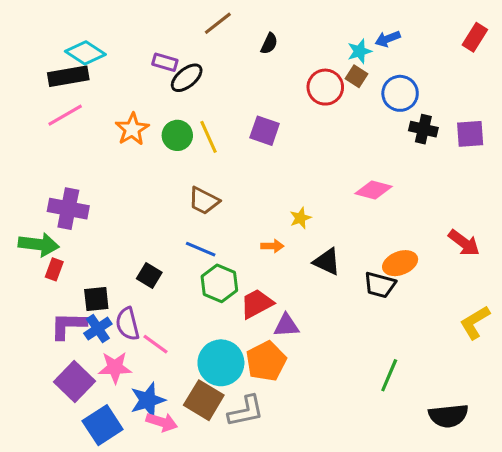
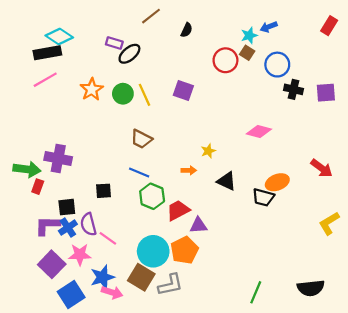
purple cross: (68, 209) -> (58, 158), moved
black square: (149, 276) -> (104, 191), turned -35
green line: (389, 375) -> (256, 292), moved

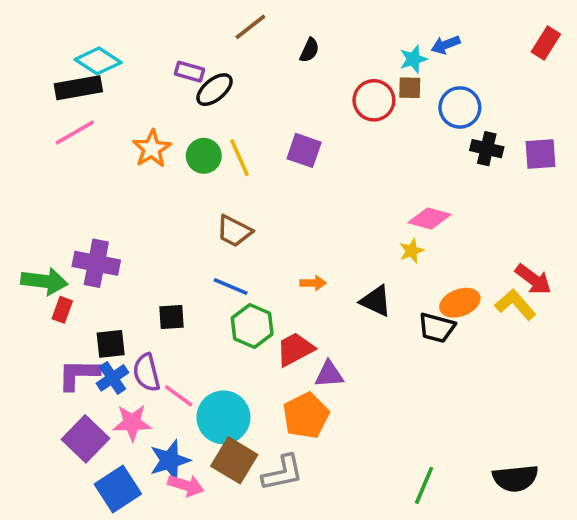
brown square: (247, 53) -> (410, 88), turned -32
yellow star: (208, 151) -> (412, 251), moved
yellow L-shape: (329, 223) -> (515, 304), moved, turned 80
cyan circle: (153, 251) -> (223, 417), moved

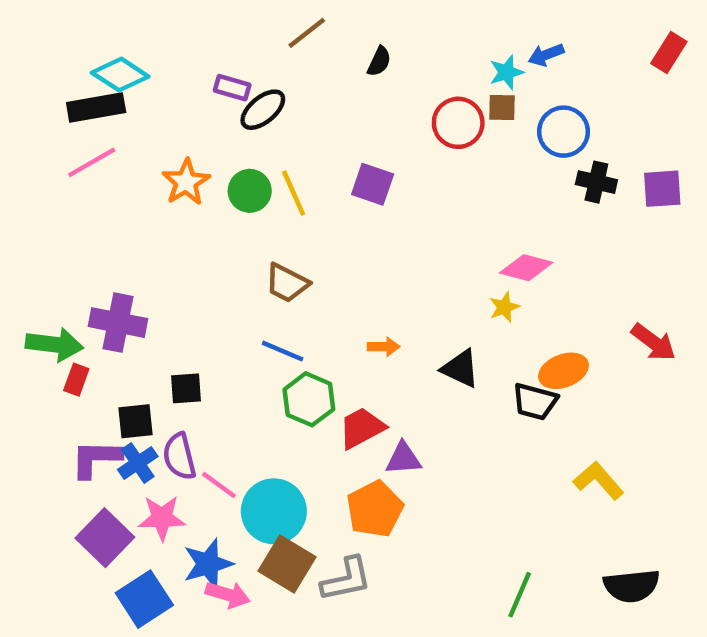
yellow L-shape: (515, 304) -> (599, 481), moved
black square: (172, 317) -> (186, 388), moved

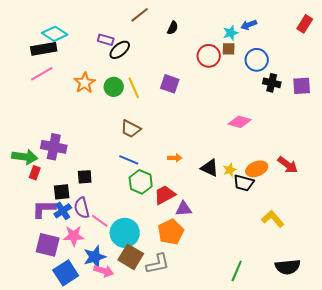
yellow star: (504, 307) -> (230, 170), moved
red arrow: (653, 342) -> (288, 165), moved
purple square: (105, 538) -> (48, 245), turned -30

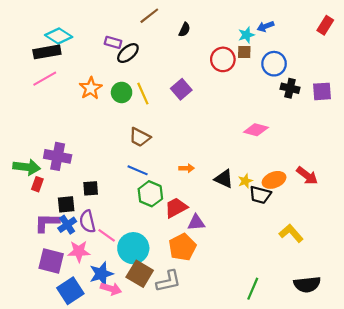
purple square: (170, 84) -> (181, 89), turned 30

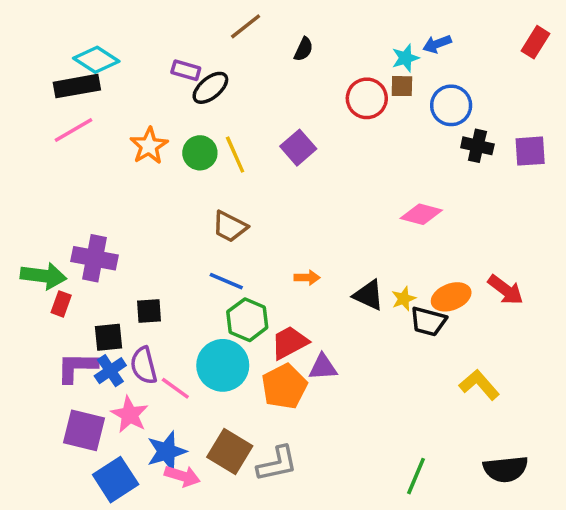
orange pentagon: (182, 247) -> (284, 386), moved
cyan circle: (133, 248) -> (223, 365), moved
pink star: (79, 251) -> (130, 415), turned 30

